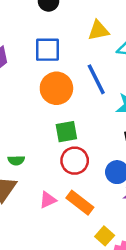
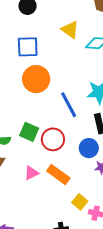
yellow triangle: (98, 31) -> (70, 30), turned 48
blue line: (96, 79) -> (69, 105), moved
green square: (66, 132) -> (29, 132), moved, turned 36

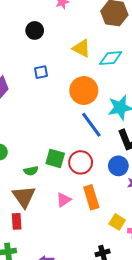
blue square: (28, 47) -> (41, 72), size x0.6
orange circle: (36, 79) -> (84, 90), moved
orange rectangle: (58, 174) -> (91, 197), turned 45

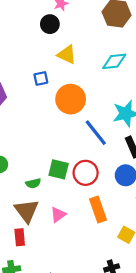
black circle: (35, 30) -> (50, 24), moved
yellow triangle: (82, 48) -> (67, 54), moved
orange circle: (84, 90) -> (71, 99), moved
pink triangle: (64, 200) -> (58, 215), moved

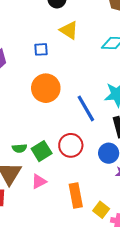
orange circle: (71, 99) -> (46, 88), moved
green square: (59, 169) -> (42, 151), moved, turned 36
orange rectangle: (98, 209) -> (76, 196), moved

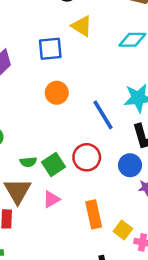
blue square: (41, 49) -> (50, 49), size x1.5
orange circle: (46, 88) -> (57, 93), size x0.7

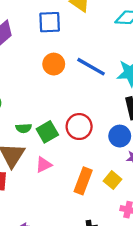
blue line: (103, 115) -> (91, 67), moved, turned -32
orange rectangle: (94, 214) -> (83, 181), turned 30
yellow square: (123, 230) -> (112, 180), moved

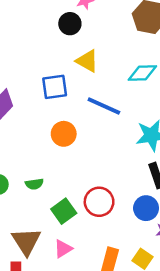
blue line: (91, 67) -> (104, 106), moved
green semicircle: (24, 128) -> (34, 184), moved

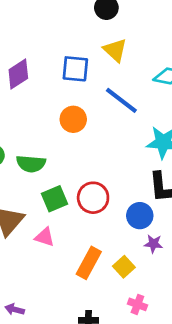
green semicircle: (34, 184) -> (31, 164), size x1.5
pink triangle: (63, 249) -> (45, 237), turned 36

